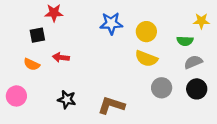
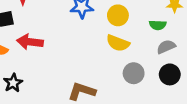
red arrow: (61, 57) -> (30, 42), size x1.5
black star: (67, 99) -> (13, 83), moved, turned 30

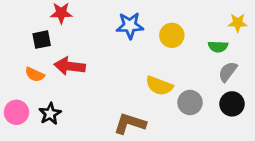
yellow semicircle: (118, 43) -> (159, 86), moved
gray semicircle: (166, 47) -> (228, 72), turned -30

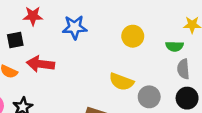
blue star: (130, 26) -> (75, 27), moved
gray semicircle: (228, 72) -> (183, 69), turned -42

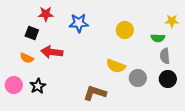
black square: (15, 40) -> (32, 33), turned 32

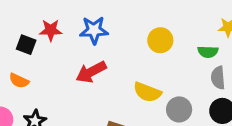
red star: (46, 14) -> (51, 30), moved
red arrow: (52, 52) -> (91, 72), moved, turned -35

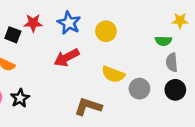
blue star: (94, 30) -> (69, 23), turned 30
yellow circle: (160, 40) -> (106, 31), moved

